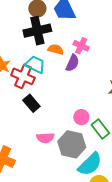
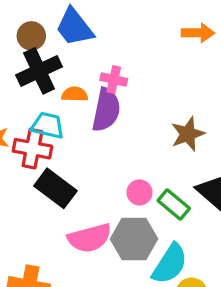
purple semicircle: (72, 63) -> (106, 110), size x1.5
black rectangle: (31, 103) -> (55, 188), size x1.4
pink semicircle: (45, 138) -> (90, 238), size x1.5

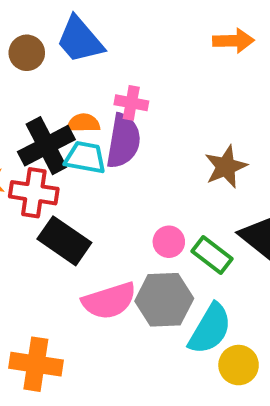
black cross: (39, 71) -> (46, 146), moved
cyan trapezoid: (48, 125) -> (85, 158), moved

